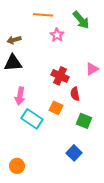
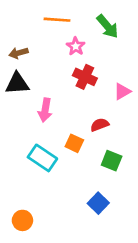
red cross: (60, 76) -> (85, 77), moved
red semicircle: (75, 94) -> (100, 125), turned 80
pink arrow: (20, 96) -> (45, 110), moved

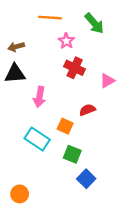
green square: (112, 161) -> (72, 154), moved

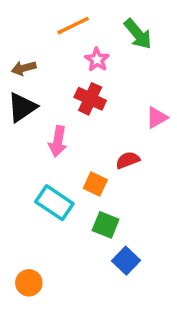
orange line: (50, 18) -> (73, 26), turned -30
red cross: (75, 68) -> (90, 99), moved
black triangle: (15, 74) -> (22, 107), turned -30

